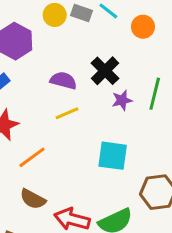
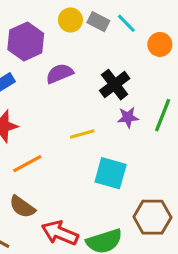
purple semicircle: (63, 81) -> (60, 73), moved, turned -45
yellow line: (67, 113) -> (82, 134), moved

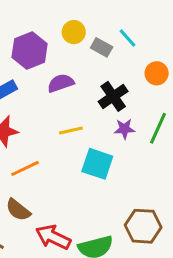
gray rectangle: (98, 22) -> (102, 47), moved
orange circle: (160, 44) -> (157, 73), moved
yellow line: (82, 134) -> (71, 130), moved
cyan square: (111, 173) -> (97, 164), moved

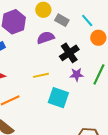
cyan line: (127, 38) -> (87, 21), moved
purple semicircle: (61, 83) -> (46, 38), moved

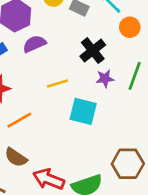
purple semicircle: (46, 38) -> (34, 44), moved

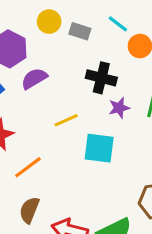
black cross: (93, 51) -> (101, 78), turned -30
brown semicircle: (16, 157) -> (29, 210), turned 85

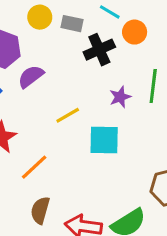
black cross: (101, 78) -> (99, 50), moved, turned -32

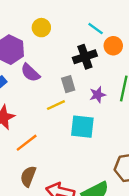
gray rectangle: (72, 24) -> (68, 84), moved, turned 56
purple semicircle: (31, 76) -> (30, 73), turned -105

